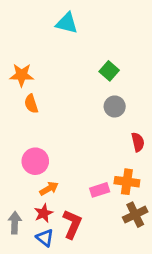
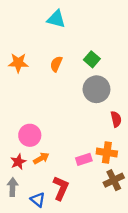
orange semicircle: (31, 104) -> (56, 64), moved, turned 42
gray circle: (115, 106) -> (96, 89), size x1.5
red star: (43, 213) -> (18, 162), moved

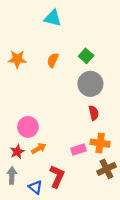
red semicircle: (116, 119) -> (94, 113), moved

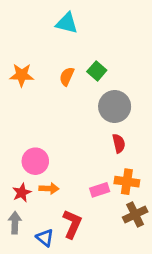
green square: (86, 56) -> (97, 71), moved
orange arrow: (39, 148) -> (49, 189), turned 32

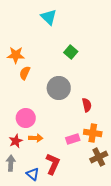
cyan triangle: (67, 23) -> (49, 17), turned 30
orange semicircle: (67, 76) -> (25, 73), moved
gray circle: (115, 106) -> (59, 88), moved

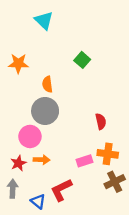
cyan triangle: (49, 17) -> (44, 21), moved
orange semicircle: (25, 73) -> (47, 84), moved, turned -32
gray circle: (59, 88) -> (45, 111), moved
red L-shape: (53, 164) -> (61, 190), turned -140

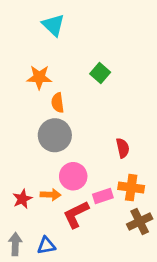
orange star: (18, 63) -> (39, 77), moved
pink circle: (30, 136) -> (73, 176), moved
gray arrow: (13, 189) -> (15, 244), moved
red L-shape: (61, 190) -> (76, 214), moved
blue triangle: (38, 201) -> (46, 246), turned -49

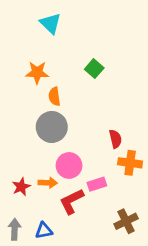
orange cross: (131, 188) -> (130, 163), moved
brown cross: (140, 221) -> (126, 221), moved

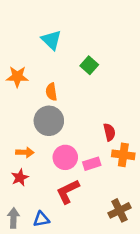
cyan triangle: (50, 23) -> (51, 40), moved
orange star: (37, 73) -> (17, 77), moved
orange arrow: (48, 183) -> (25, 152), moved
pink rectangle: (97, 184) -> (92, 164), moved

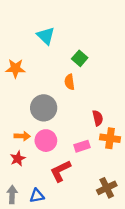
orange semicircle: (51, 92) -> (70, 82), moved
pink circle: (65, 157) -> (46, 141), moved

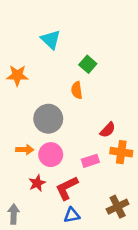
red semicircle: (98, 118) -> (108, 130), turned 56
red star: (18, 159) -> (37, 183), moved
blue triangle: (37, 196) -> (72, 215), moved

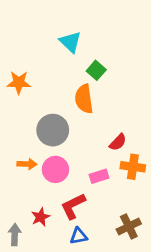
cyan triangle: (51, 40) -> (70, 42), moved
orange semicircle: (77, 90) -> (84, 99), size x1.5
red star: (37, 183) -> (41, 217), moved

